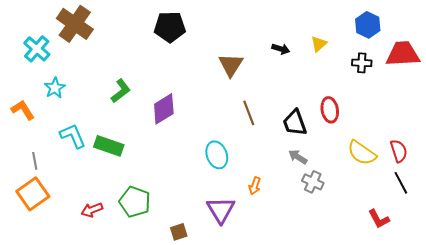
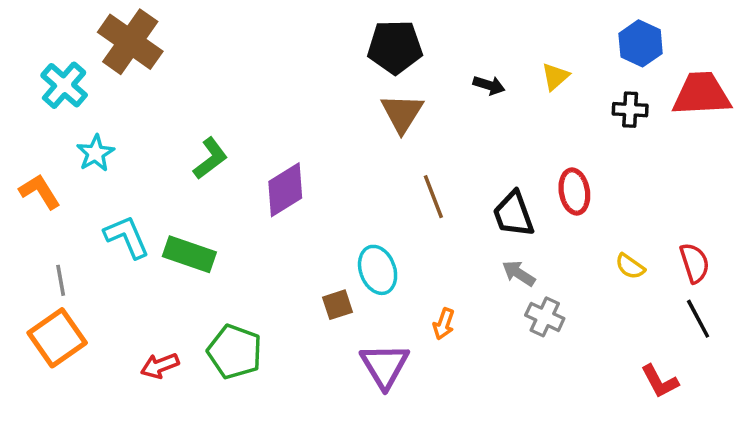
black pentagon: (170, 27) -> (395, 47), moved
yellow semicircle: (362, 153) -> (630, 266), size x0.6
brown square: (179, 232) -> (338, 305), moved

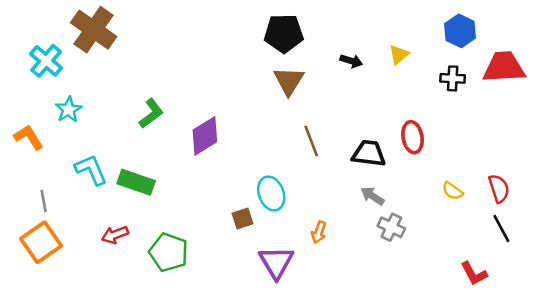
black trapezoid: (513, 214) -> (369, 153), turned 117
red arrow: (160, 366) -> (115, 235), moved

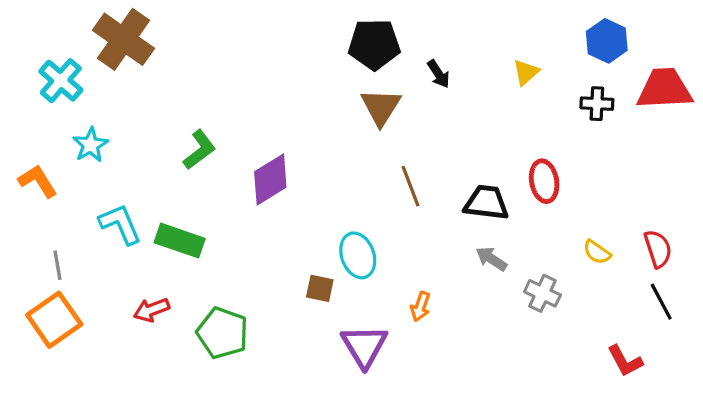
black arrow: (351, 61) -> (439, 74), moved, turned 40
brown square: (242, 219) -> (320, 288), turned 30
gray cross: (391, 227) -> (542, 293), moved

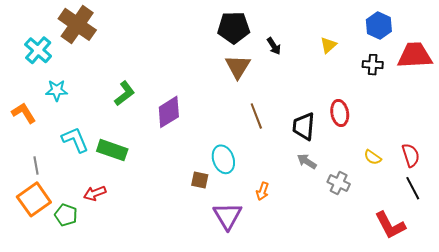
cyan star: (90, 145) -> (57, 90), turned 30
black trapezoid: (486, 203) -> (304, 126), turned -92
green pentagon: (222, 333) -> (66, 215), moved, size x0.7
red L-shape: (625, 361) -> (390, 225), size x1.4

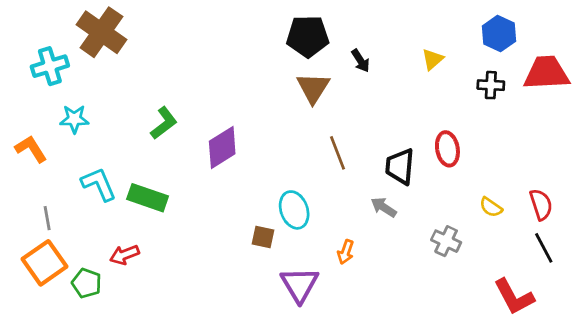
cyan cross: (38, 50) -> (50, 66), turned 32
gray arrow: (307, 161) -> (384, 207), moved

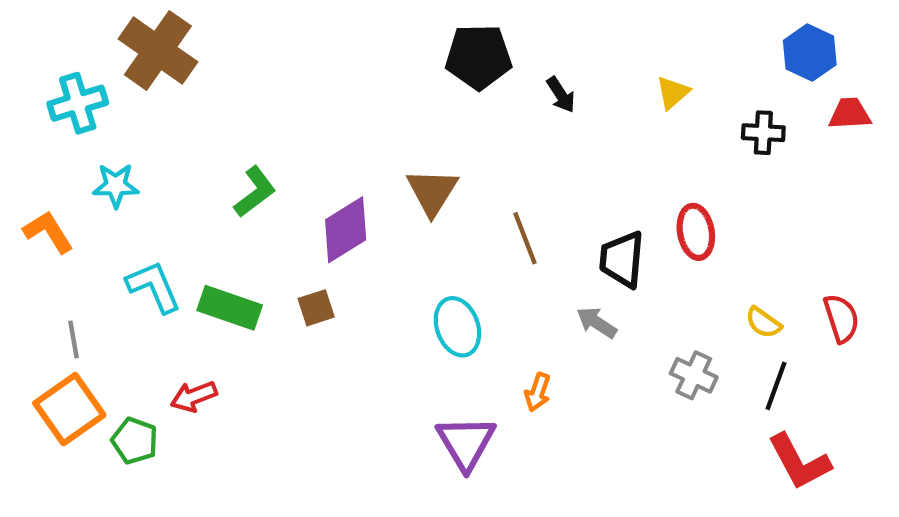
blue hexagon: (499, 34) -> (810, 53), moved
red trapezoid: (546, 73) -> (850, 114), size x0.6
brown triangle: (313, 88) -> (432, 192), moved
brown square: (263, 237) -> (316, 308), moved, turned -30
black line: (544, 248) -> (776, 386), moved, turned 48

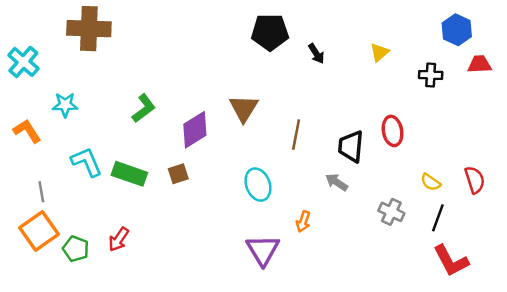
brown cross: (158, 50) -> (89, 29), turned -33
cyan cross: (78, 103) -> (23, 62), moved, turned -32
brown line: (525, 238) -> (296, 135), turned 32
red arrow: (194, 396) -> (119, 239), moved, turned -35

